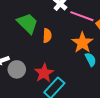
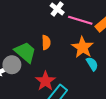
green trapezoid: (28, 23) -> (25, 52), moved
gray circle: (17, 69) -> (12, 65), moved

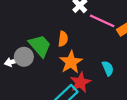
orange star: (83, 47) -> (71, 62), moved
red star: (45, 81) -> (80, 82), moved

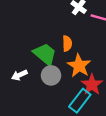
gray circle: (24, 57) -> (51, 75), moved

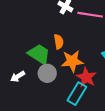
orange star: (79, 66) -> (72, 61), turned -30

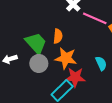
red star: (86, 77) -> (75, 77), turned 30

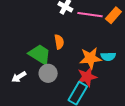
orange star: (66, 58) -> (90, 58), moved
cyan semicircle: (101, 63) -> (108, 56), turned 128

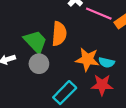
orange semicircle: (59, 42) -> (59, 34), size x1.5
red star: (87, 77) -> (102, 85), moved

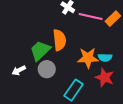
green trapezoid: (35, 42) -> (40, 51), turned -80
red star: (102, 85) -> (105, 78), turned 30

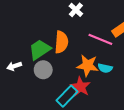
pink line: (91, 16) -> (100, 39), moved
red star: (105, 78) -> (80, 87), moved

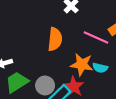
green trapezoid: (40, 50) -> (17, 82), moved
gray circle: (43, 70) -> (45, 85), moved

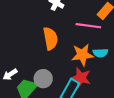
gray circle: (45, 85) -> (43, 79), moved

